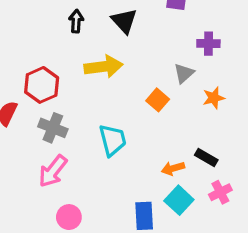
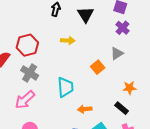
purple cross: (208, 44) -> (122, 28), moved, turned 32
yellow arrow: (103, 67) -> (68, 41), size x0.6
orange star: (214, 98) -> (129, 88), moved
orange arrow: (173, 168) -> (85, 109), moved

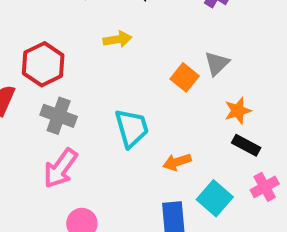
gray triangle: (117, 53) -> (217, 63), moved
orange star: (129, 88) -> (238, 111), moved

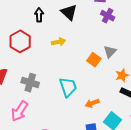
red hexagon: (43, 64) -> (20, 41), moved
pink arrow: (60, 168) -> (20, 111), moved

